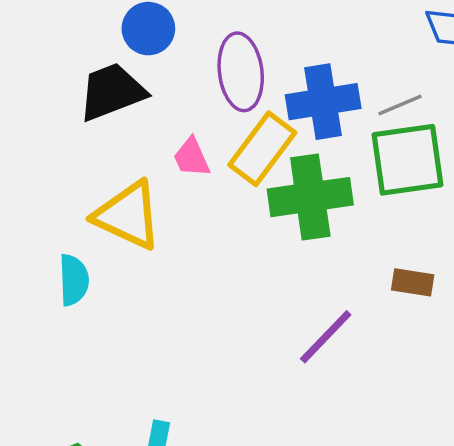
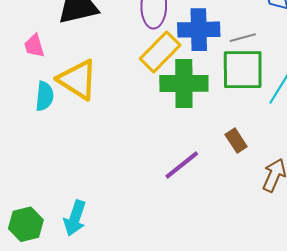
pink trapezoid: (192, 157) -> (34, 46), moved
cyan semicircle: (74, 280) -> (44, 96), moved
brown rectangle: (413, 282) -> (236, 141), turned 40

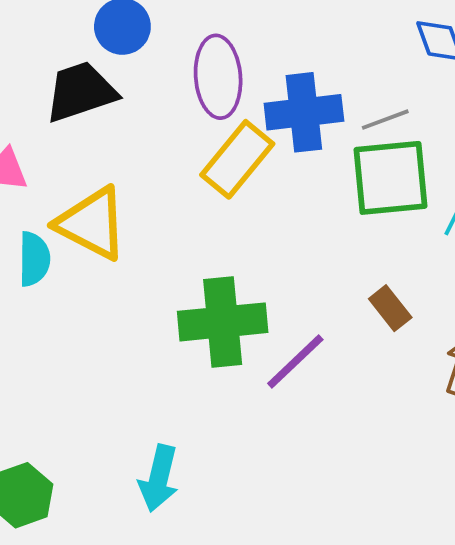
green cross: (184, 83) -> (223, 322), moved
cyan arrow: (75, 218) -> (159, 478), moved

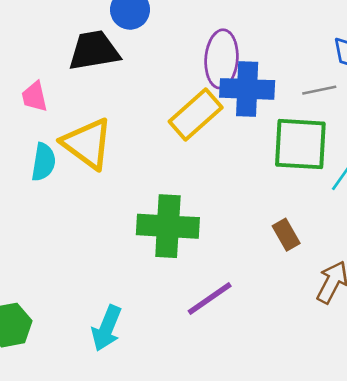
purple ellipse: (218, 77) -> (221, 59), moved
gray line: (385, 120) -> (319, 90), moved
purple line: (295, 362) -> (210, 299), moved

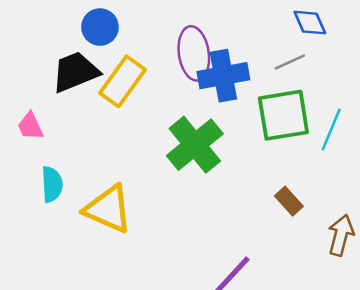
yellow rectangle: (196, 115) -> (123, 81), moved
yellow triangle: (87, 144) -> (108, 209), moved
green cross: (168, 226) -> (195, 145), moved, turned -30

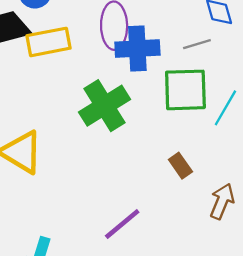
yellow rectangle: (123, 81) -> (49, 42), turned 36

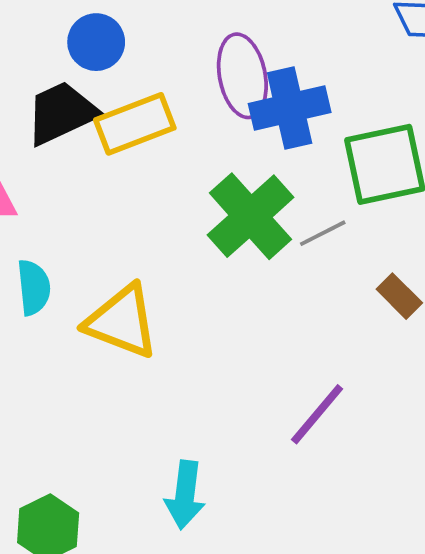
gray line: (197, 44) -> (323, 233), moved

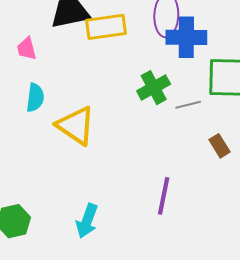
green cross: (250, 216) -> (154, 88), size x0.7
purple line: (317, 414) -> (164, 196), turned -42

